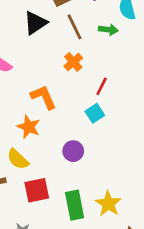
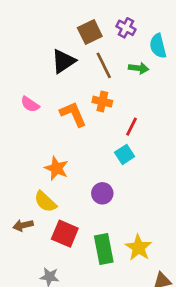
orange cross: (73, 62) -> (102, 102), turned -36
orange L-shape: (43, 97) -> (73, 114), moved
red square: (37, 190) -> (65, 234), turned 35

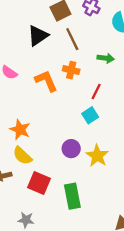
green arrow: (138, 68) -> (106, 58), moved
orange star: (56, 168) -> (20, 130), moved
yellow star: (138, 248) -> (97, 156), moved

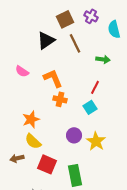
orange cross: (71, 70) -> (60, 99), moved
orange star: (20, 130) -> (31, 119), turned 30

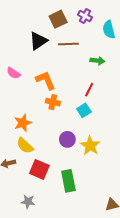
brown line: (75, 43) -> (68, 44), turned -66

